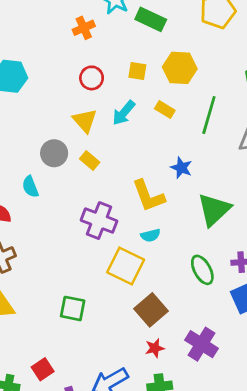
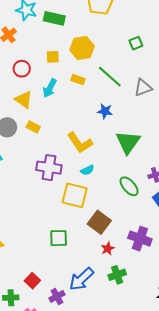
green line: (209, 115) -> (110, 77), turned -52
blue star: (181, 168) -> (105, 111), moved
green square: (73, 308) -> (59, 238), moved

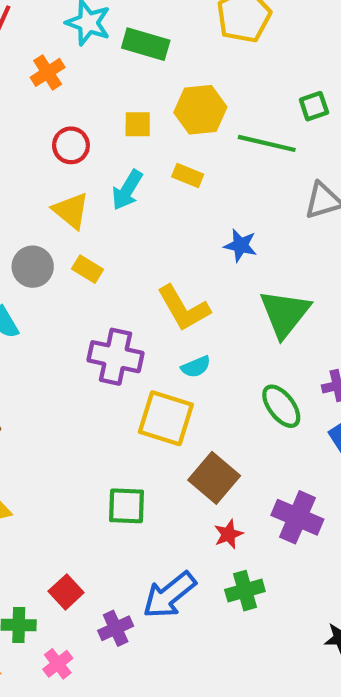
green line: (110, 77) -> (267, 143), moved, turned -32

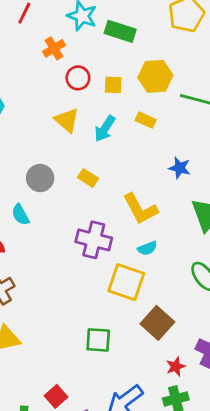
red circle: (71, 145) -> (78, 78), moved
yellow triangle: (71, 211) -> (67, 120), moved
yellow rectangle: (87, 269) -> (88, 178), moved
red star: (228, 534) -> (176, 367), moved

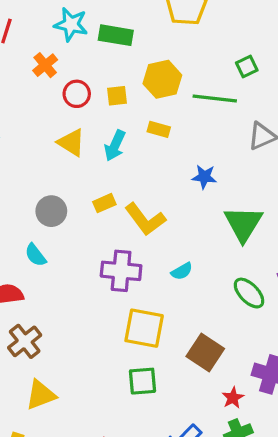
yellow rectangle: (88, 178) -> (104, 203), turned -48
yellow L-shape: (140, 209) -> (145, 219), moved
yellow square: (126, 282) -> (144, 328), moved

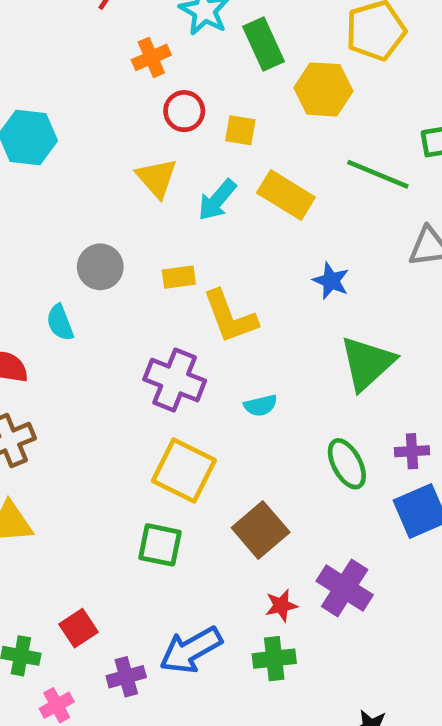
green rectangle: (116, 35) -> (264, 44), turned 40
yellow hexagon: (162, 79) -> (323, 89), moved
yellow rectangle: (159, 129) -> (286, 195), size x1.6

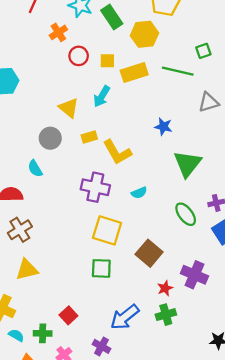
yellow triangle: (157, 178) -> (69, 108), moved
yellow rectangle: (286, 195) -> (134, 72), moved, turned -40
purple cross: (126, 677) -> (101, 346), moved, turned -36

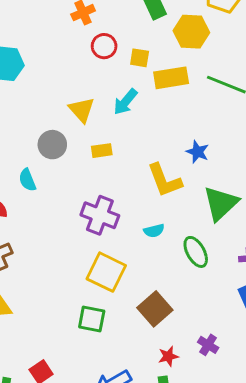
yellow L-shape: (117, 152) -> (165, 180), moved
green ellipse: (186, 214) -> (196, 252), moved
purple cross: (194, 275) -> (208, 345), size x0.6

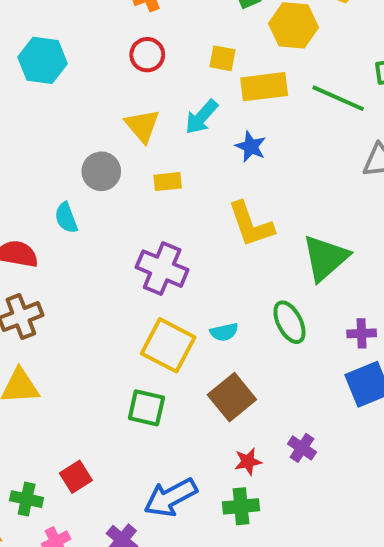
red circle: (104, 46) -> (147, 55), moved
blue star: (197, 152) -> (251, 147), moved
cyan semicircle: (154, 231) -> (224, 332), moved

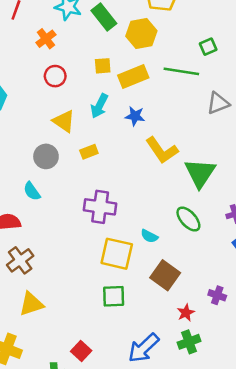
yellow L-shape: (251, 224) -> (162, 150), moved
cyan semicircle: (224, 332) -> (149, 236), turned 54

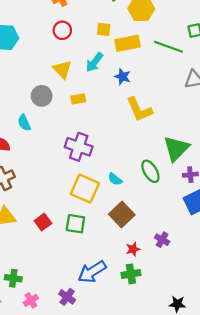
green triangle: (200, 173) -> (176, 148), moved
red square: (81, 351) -> (43, 222), moved

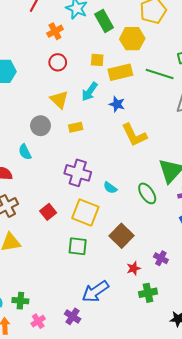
cyan semicircle: (115, 179) -> (110, 188), moved
red square: (43, 222) -> (48, 212), moved
green cross: (131, 274) -> (148, 293), moved

